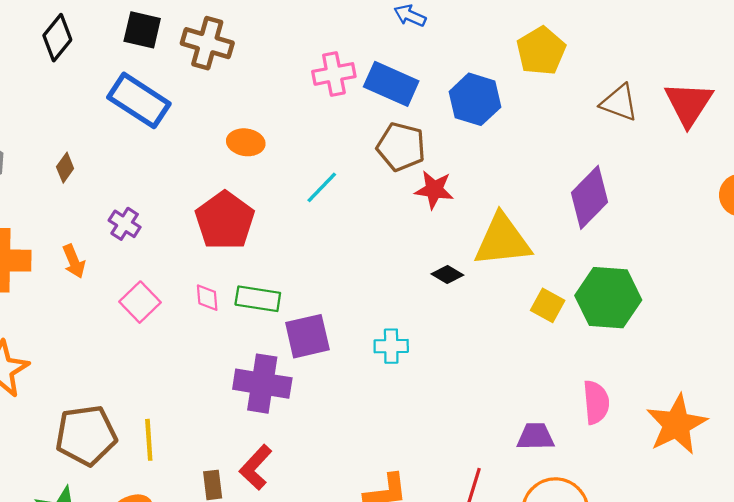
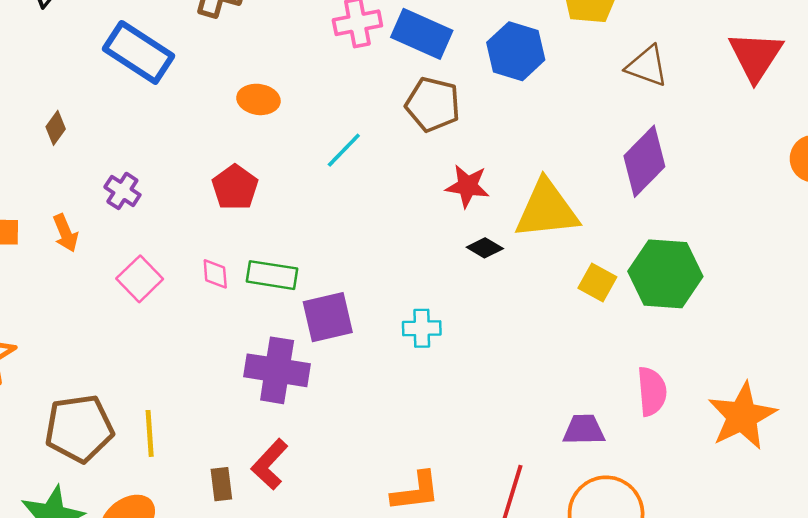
brown triangle: (619, 103) -> (647, 66), moved
red star: (434, 190) -> (468, 186), moved
red pentagon: (225, 221) -> (235, 187), size x0.7

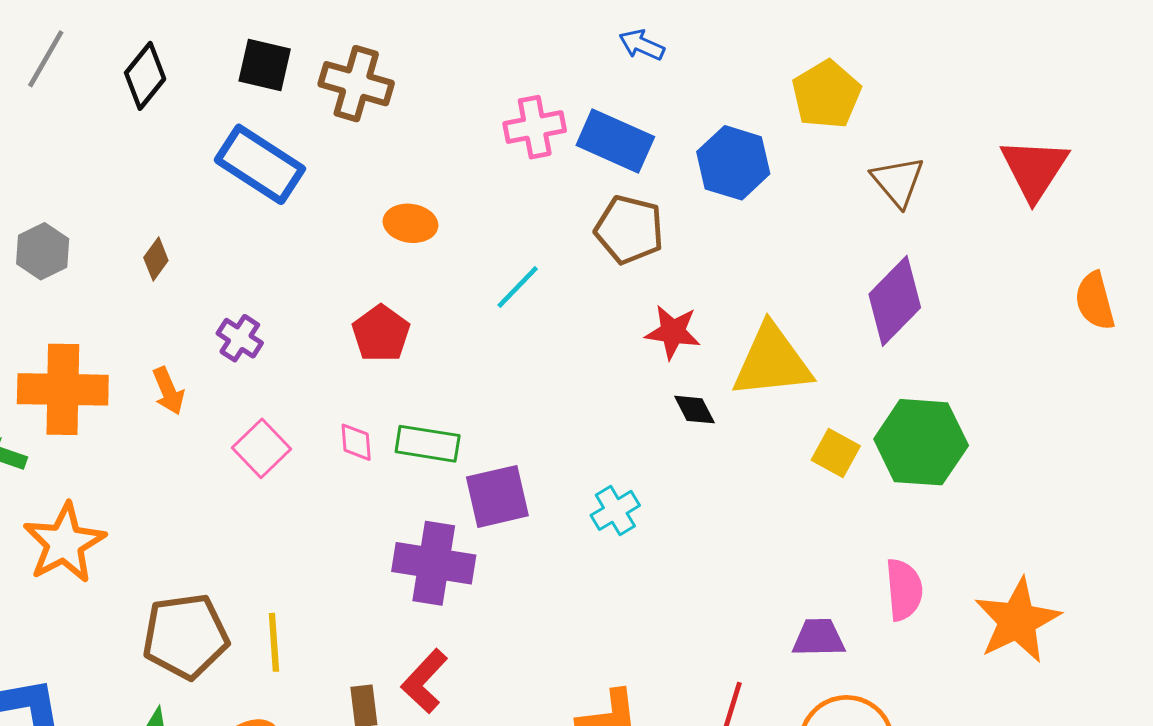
brown triangle: (647, 66) -> (898, 181), turned 30
black diamond: (485, 248) -> (694, 410), turned 32
cyan cross: (422, 328) -> (615, 510), turned -30

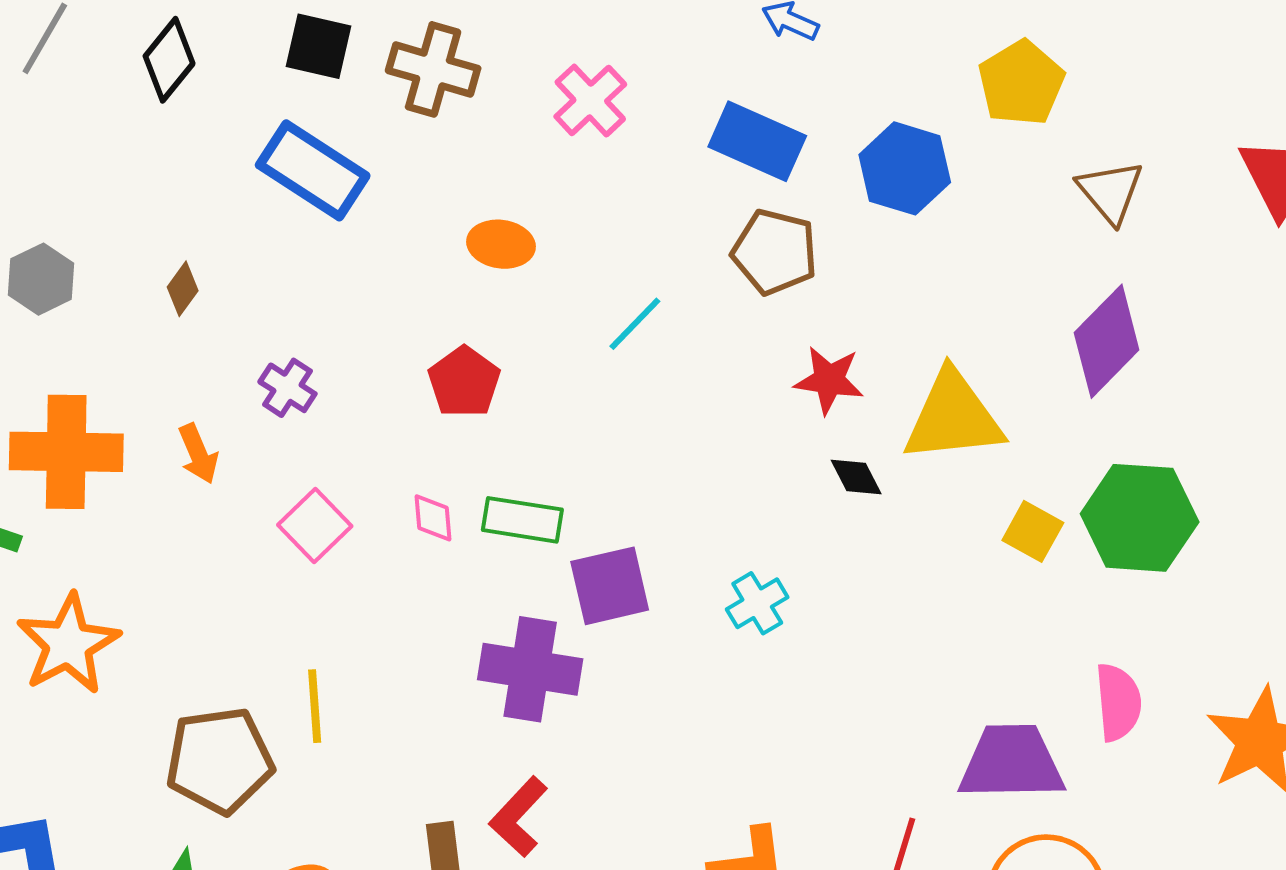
pink cross: (535, 127) -> (590, 101), moved, turned -32
purple trapezoid: (819, 638) -> (1011, 762), size x1.6
yellow line: (274, 642) -> (315, 706), moved

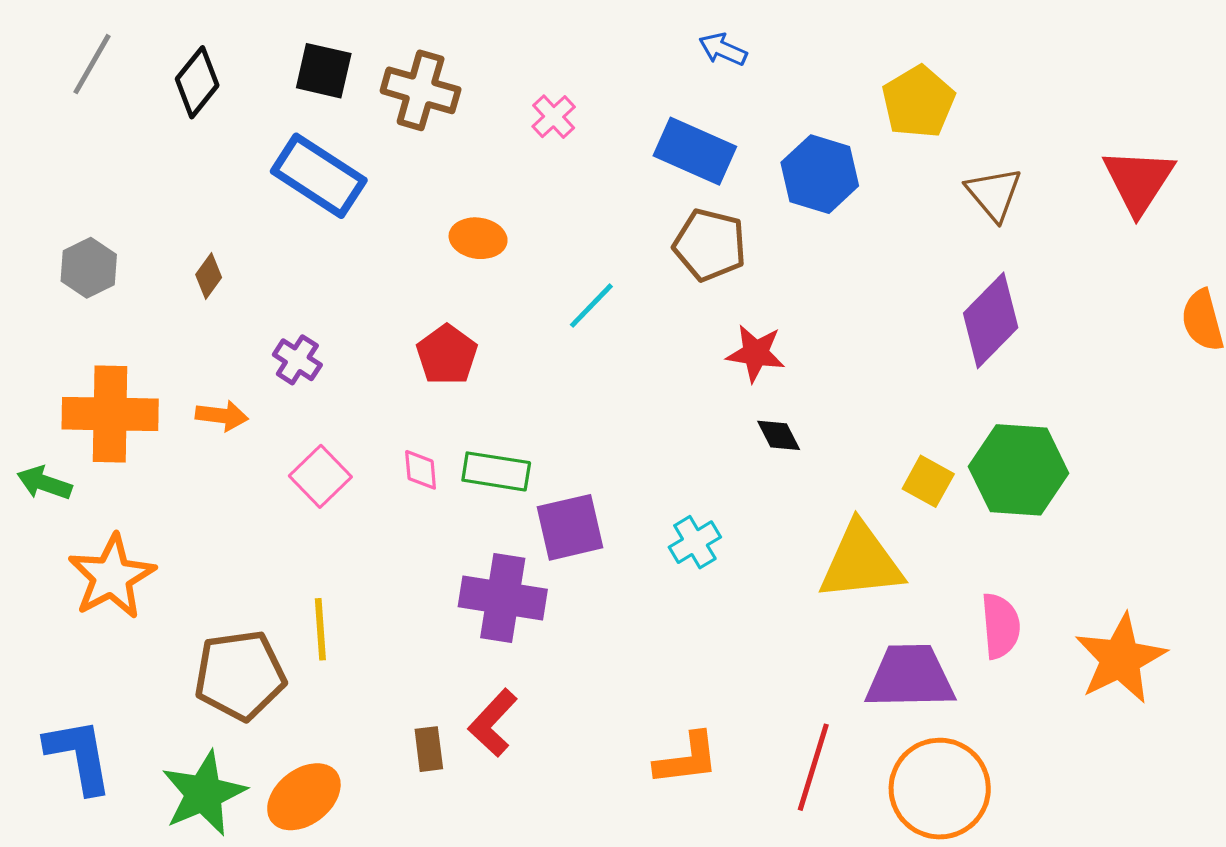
pink cross: (590, 101) -> (554, 117), size x0.7
yellow triangle: (953, 417) -> (861, 562), moved
orange arrow: (198, 454) -> (222, 416), turned -60

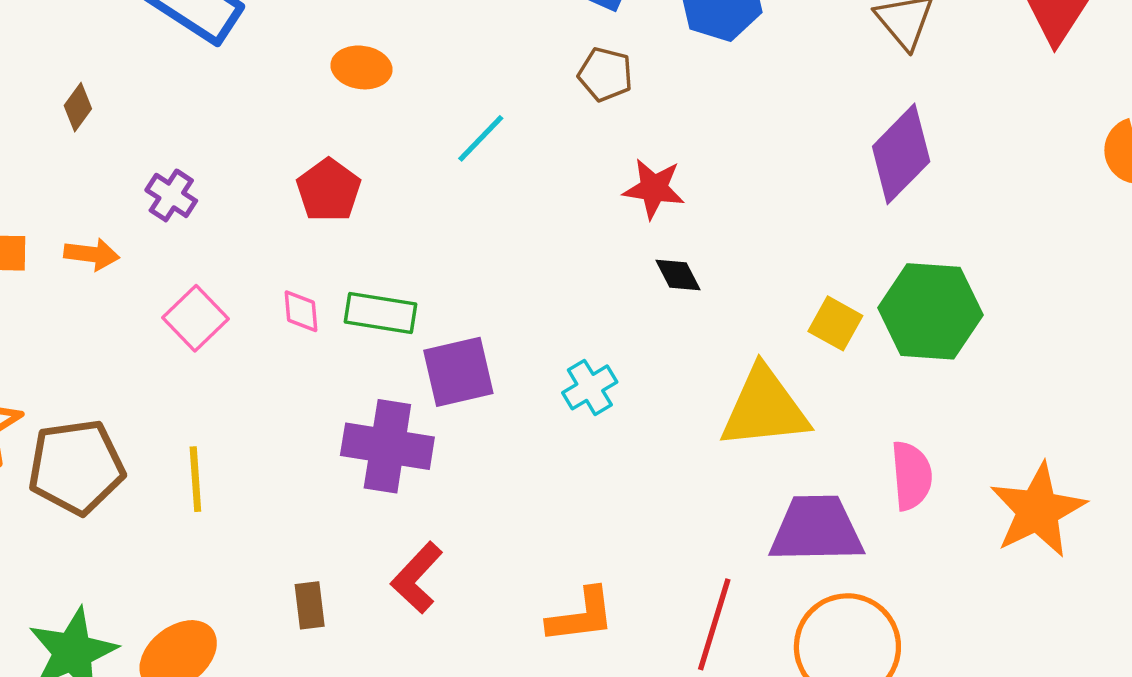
brown pentagon: (710, 245) -> (605, 74), size x0.7
brown pentagon: (240, 675) -> (76, 467), moved
red L-shape: (493, 723) -> (417, 578), moved

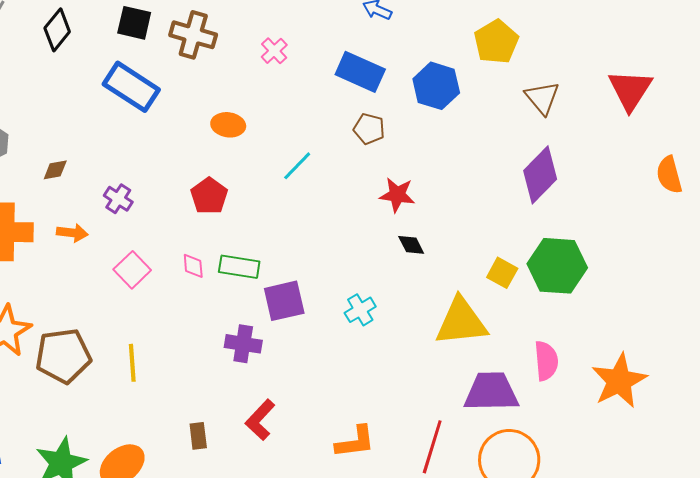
brown diamond: (78, 107) -> (55, 170), moved, turned 44
purple cross: (387, 446) -> (243, 344), size x0.7

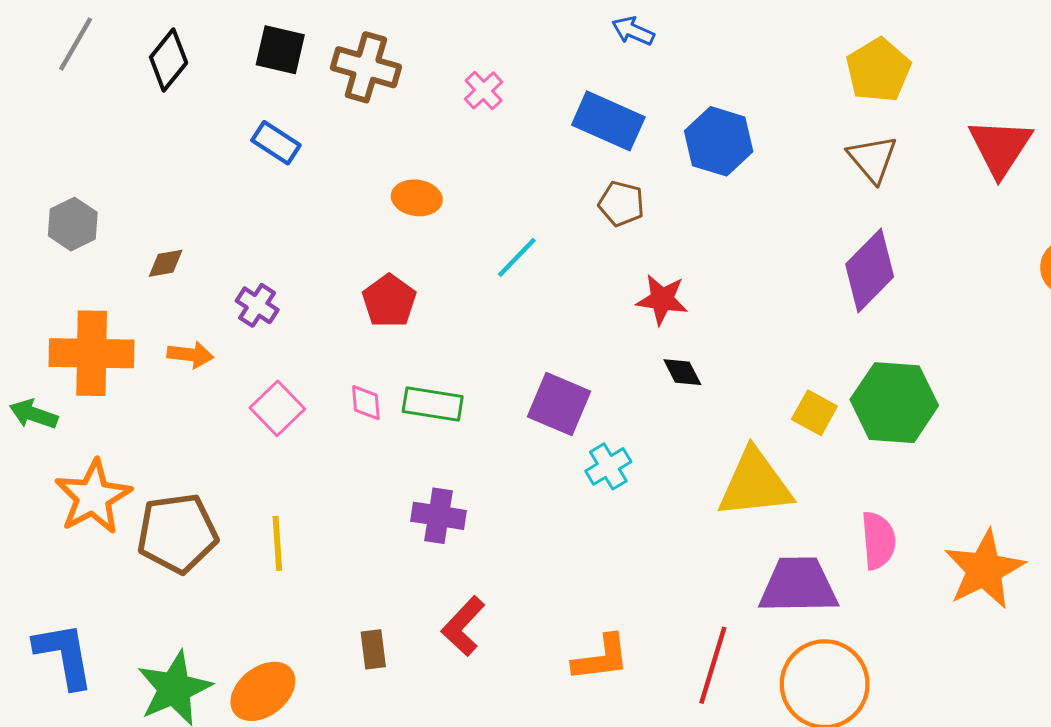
yellow pentagon: (496, 42) -> (878, 70), moved
blue rectangle: (131, 87) -> (276, 143), size x0.6
purple square: (284, 301) -> (559, 404), moved, turned 36

